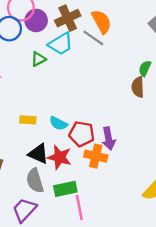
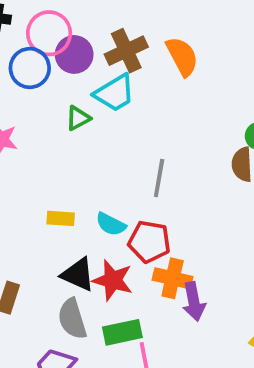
gray line: (93, 38) -> (159, 178), moved, turned 65
purple arrow: (109, 139) -> (194, 301), moved

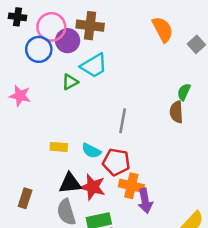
brown cross: (126, 51) -> (90, 26), moved, turned 32
orange semicircle: (182, 56) -> (163, 29), moved
black triangle: (78, 274) -> (70, 183), turned -30

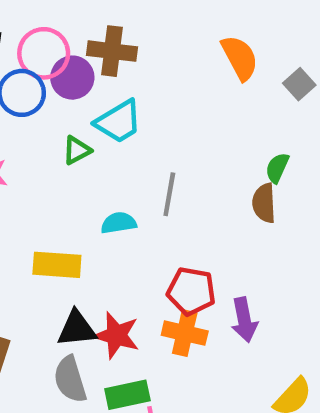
gray line: (123, 121) -> (169, 194), moved
yellow rectangle: (59, 147) -> (57, 265), size x1.5
cyan semicircle: (91, 151) -> (119, 223), moved, turned 144
red pentagon: (116, 162) -> (191, 291), moved
purple arrow: (145, 201) -> (244, 320), moved

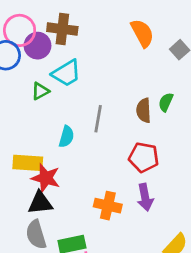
brown semicircle: (264, 203) -> (144, 110), moved
cyan semicircle: (119, 223) -> (66, 137), turned 115
red pentagon: (191, 291) -> (144, 157), moved
red star: (116, 335) -> (46, 178), moved

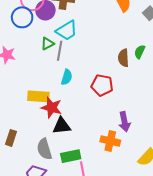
gray line: (98, 119) -> (60, 51), moved
red pentagon: (144, 157) -> (102, 85), moved
black triangle: (40, 203) -> (62, 126), moved
orange cross: (108, 206) -> (110, 141), moved

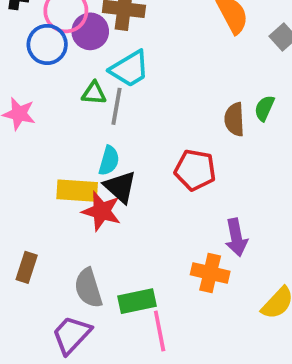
green triangle: (47, 44) -> (94, 93), turned 32
cyan semicircle: (67, 77) -> (109, 161), moved
black triangle: (62, 126) -> (120, 187), moved, turned 48

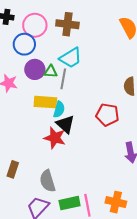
purple circle: (90, 31) -> (35, 69), moved
yellow rectangle: (77, 191) -> (45, 102), moved
orange cross: (210, 273) -> (116, 202), moved
green rectangle: (137, 301) -> (70, 203), moved

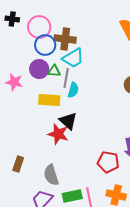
brown cross: (67, 24) -> (65, 39), moved
blue circle: (24, 44) -> (45, 45), moved
cyan semicircle: (59, 109) -> (73, 90), moved
red pentagon: (107, 115) -> (108, 162), moved

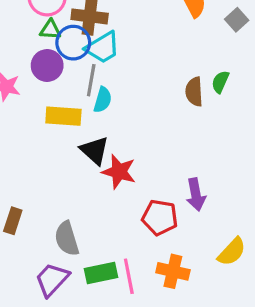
blue circle: (45, 45) -> (73, 43), moved
green triangle: (54, 71) -> (50, 30), moved
red star: (58, 134) -> (119, 172), moved

